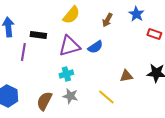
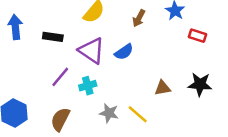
purple triangle: (69, 46) -> (91, 51), turned 50
purple line: (23, 52) -> (60, 77), moved, turned 30
gray star: (70, 96) -> (109, 113), moved

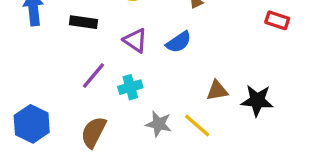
purple triangle: (91, 51) -> (135, 40), size x0.7
black star: (200, 84) -> (257, 101), moved
brown triangle: (163, 88) -> (217, 91), moved

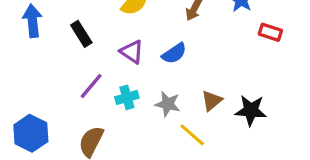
black rectangle: (84, 22) -> (81, 34), turned 50
brown triangle: (217, 91) -> (212, 101), turned -30
gray star: (159, 124) -> (168, 104), moved

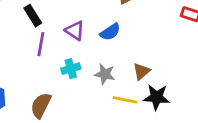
purple line: (91, 86) -> (41, 44), moved, turned -30
black star: (251, 110) -> (156, 97), moved
yellow line: (192, 135) -> (125, 100), turned -30

